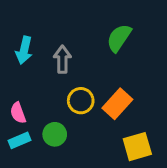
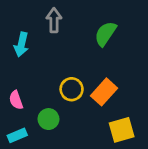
gray arrow: (62, 59) -> (54, 20), moved
cyan rectangle: (20, 140) -> (17, 135), moved

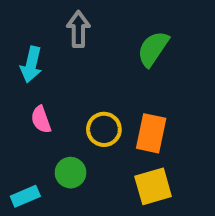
orange rectangle: (104, 92) -> (151, 133), turned -30
pink semicircle: (16, 100) -> (41, 120), moved
yellow square: (122, 130) -> (153, 186), moved

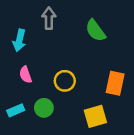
green semicircle: (153, 49) -> (95, 31), turned -70
orange rectangle: (151, 133) -> (115, 83), moved
cyan rectangle: (25, 196) -> (16, 110), moved

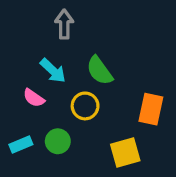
green semicircle: (95, 31) -> (100, 71), moved
cyan arrow: (19, 40) -> (53, 71), moved, turned -60
pink semicircle: (25, 75) -> (34, 98), turned -35

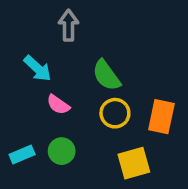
cyan arrow: (53, 71) -> (38, 68), moved
pink semicircle: (34, 98) -> (58, 105), moved
yellow circle: (85, 106) -> (115, 113), moved

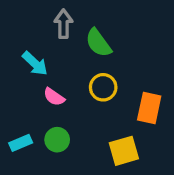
green semicircle: (106, 75) -> (98, 43), moved
yellow circle: (115, 113) -> (103, 87), moved

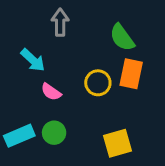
green semicircle: (98, 43) -> (122, 37), moved
orange rectangle: (149, 108) -> (131, 74), moved
cyan rectangle: (21, 143) -> (19, 136), size x1.4

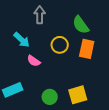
yellow circle: (98, 83) -> (60, 45), moved
green circle: (54, 133) -> (50, 97), moved

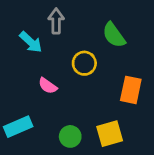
cyan arrow: (22, 40) -> (31, 42), moved
orange rectangle: (87, 49) -> (131, 90), moved

